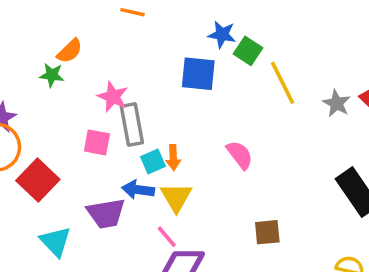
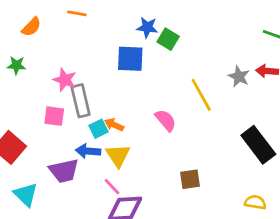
orange semicircle: (70, 51) -> (31, 27), moved
yellow line: (283, 83) -> (201, 95), moved
orange arrow: (173, 157) -> (114, 125), turned 120

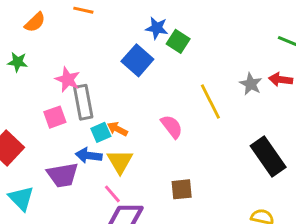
blue square: (130, 59) -> (137, 60), turned 36
pink square: (54, 116) -> (55, 117), turned -30
brown square: (190, 179) -> (182, 189), moved

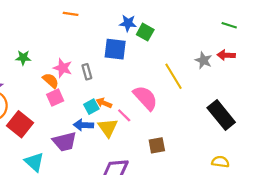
orange semicircle: (35, 22) -> (51, 81), moved, turned -90
blue square: (137, 60) -> (115, 49), turned -30
gray rectangle: (83, 102) -> (87, 72), moved, size x0.6
pink semicircle: (172, 127) -> (145, 98), size x1.4
pink line: (112, 194) -> (124, 115), moved

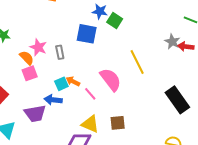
gray star: (204, 60) -> (172, 42), moved
yellow triangle: (108, 128) -> (90, 124), moved, turned -36

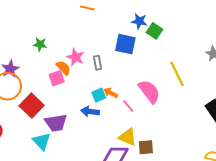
pink square: (30, 73) -> (57, 78), moved
purple trapezoid: (35, 113) -> (56, 123), moved
brown square: (118, 123) -> (146, 147), moved

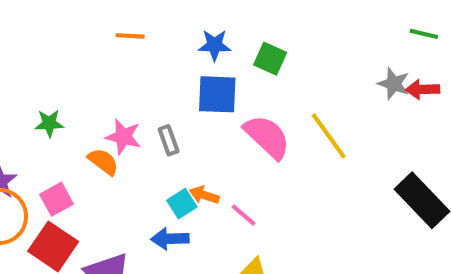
blue star: (139, 21) -> (215, 45), moved
pink square: (57, 78) -> (56, 199), moved
pink semicircle: (149, 92) -> (267, 137), moved

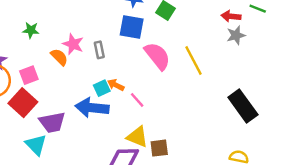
gray star: (394, 84) -> (236, 35), turned 30
red arrow: (423, 89) -> (231, 16), moved
blue arrow: (170, 239) -> (92, 108), size x1.5

